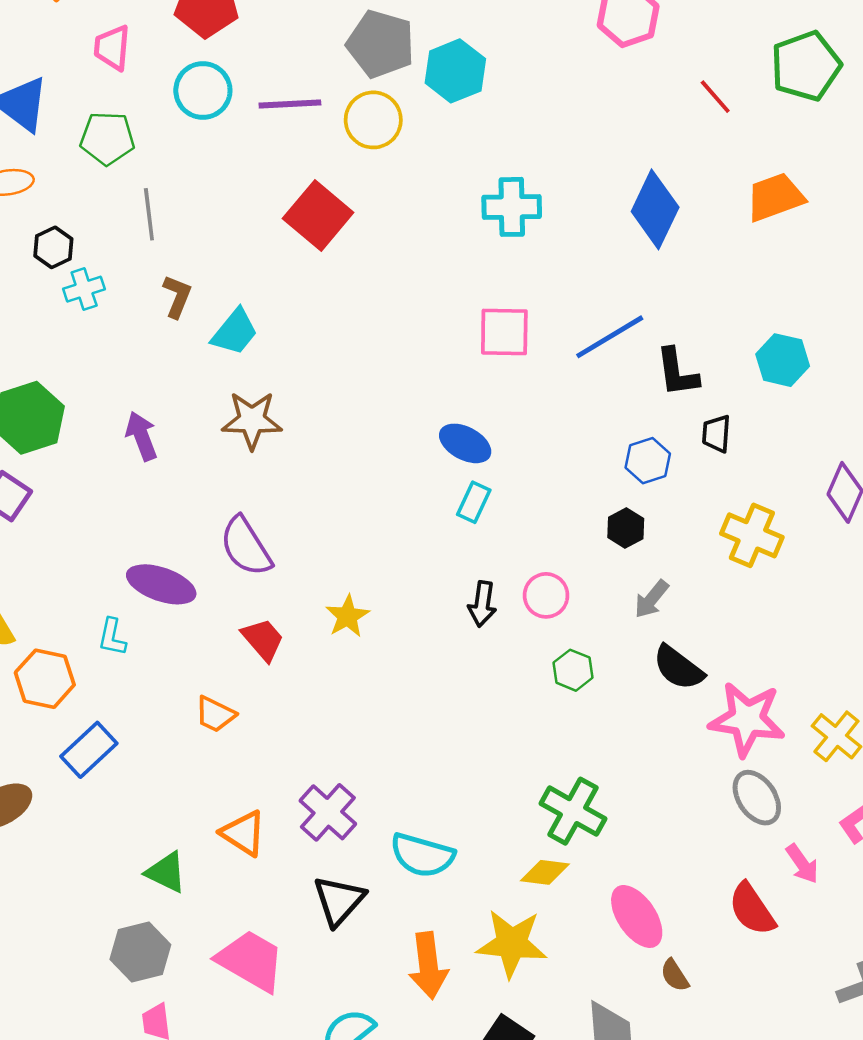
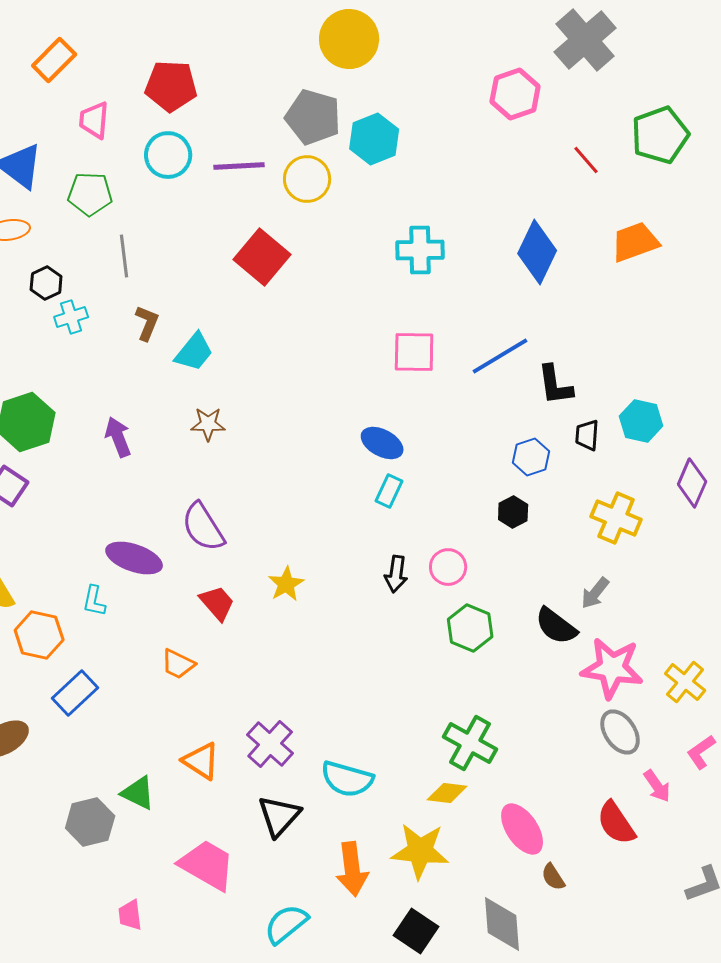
cyan hexagon: (783, 360) -> (641, 421), moved
brown star: (252, 420) -> (208, 424), size x0.7
gray arrow: (651, 599) -> (595, 593), moved
green hexagon: (573, 670) -> (470, 628), size x1.4
gray hexagon: (140, 952) -> (90, 822), moved

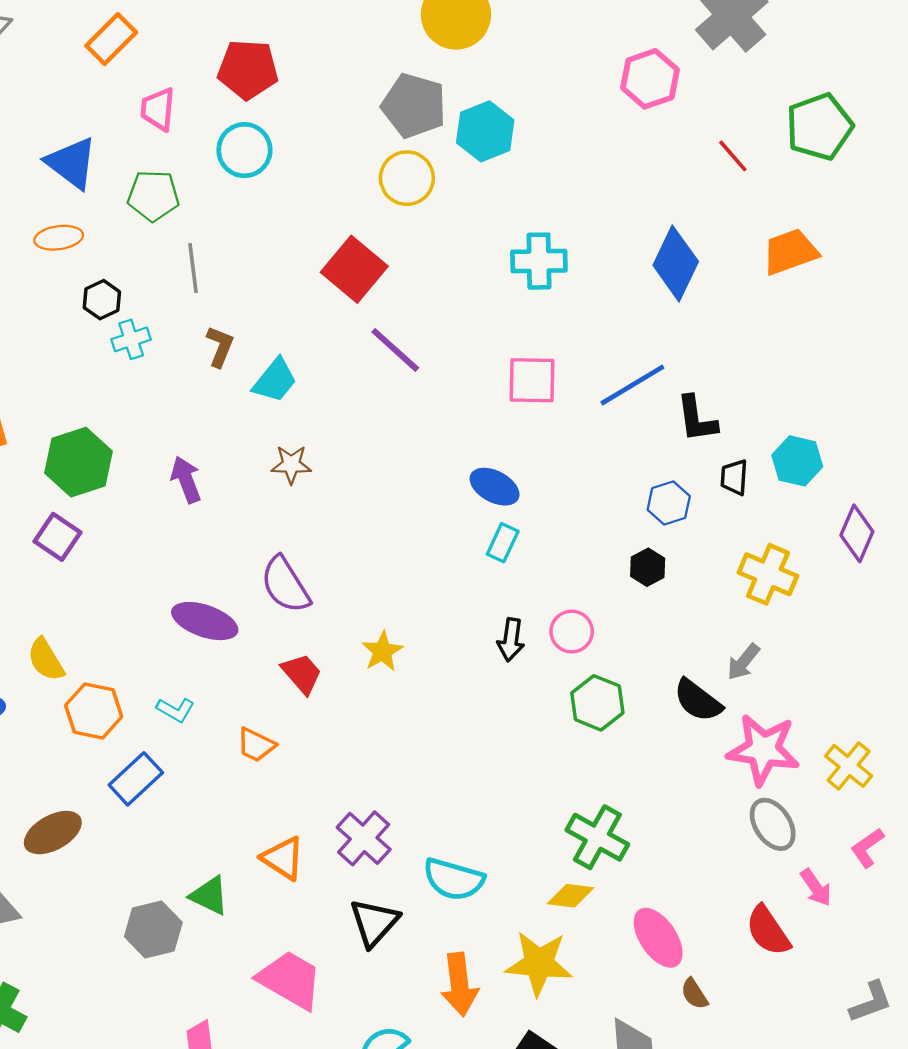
purple line: (239, 166) -> (395, 350), moved, turned 45
cyan L-shape: (94, 601) -> (175, 710), moved, turned -72

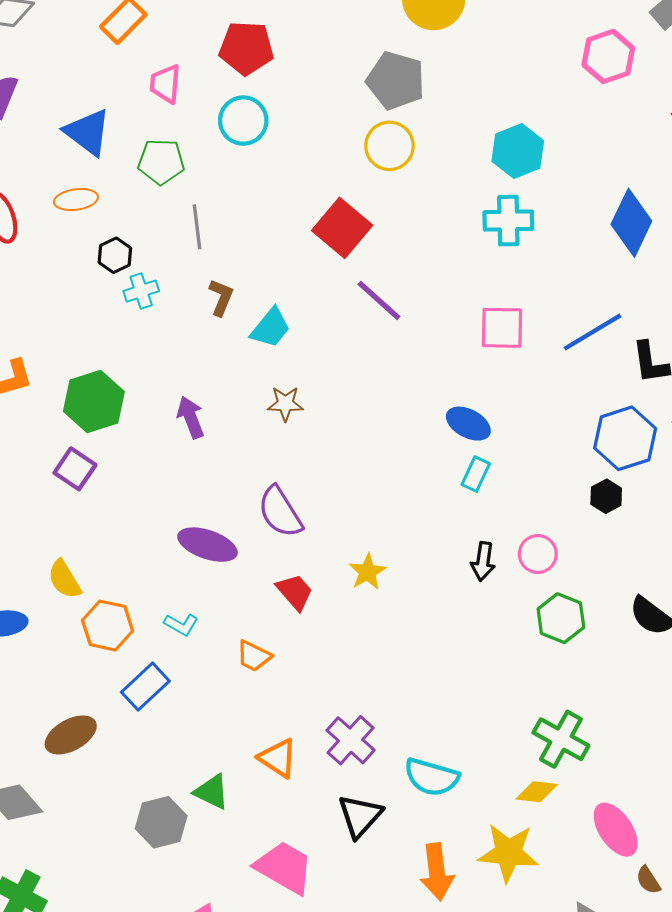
cyan hexagon: (485, 131) -> (518, 151), moved
blue hexagon: (669, 503) -> (625, 438), size x1.6

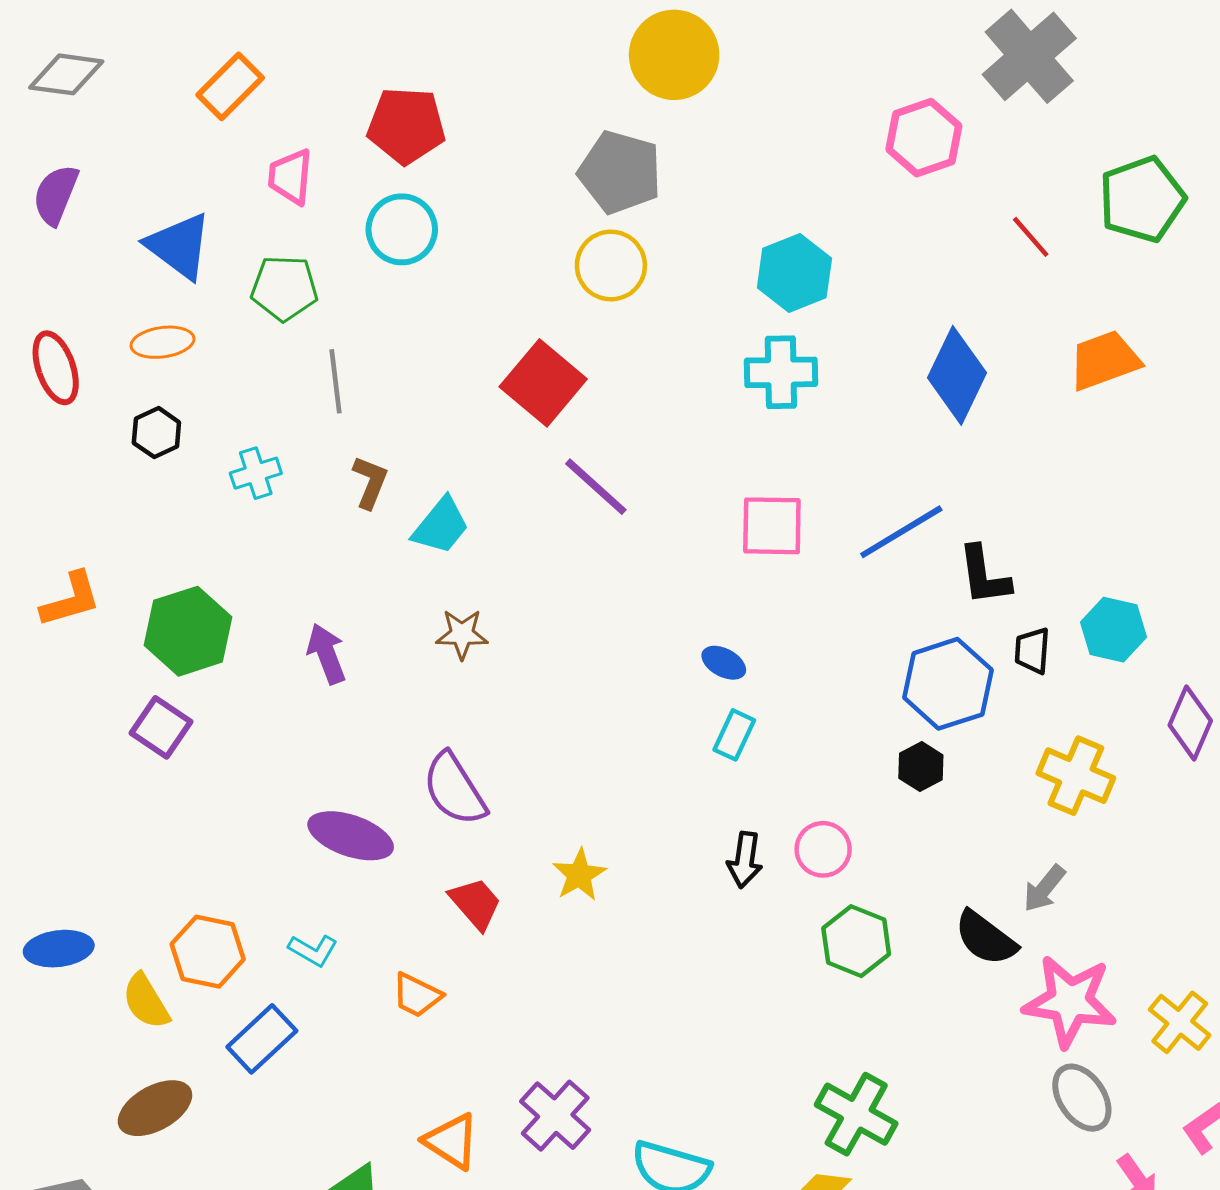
black hexagon: (115, 255) -> (156, 433), moved
blue ellipse: (468, 424) -> (724, 663), size x0.7
yellow semicircle: (64, 579) -> (146, 1001), moved

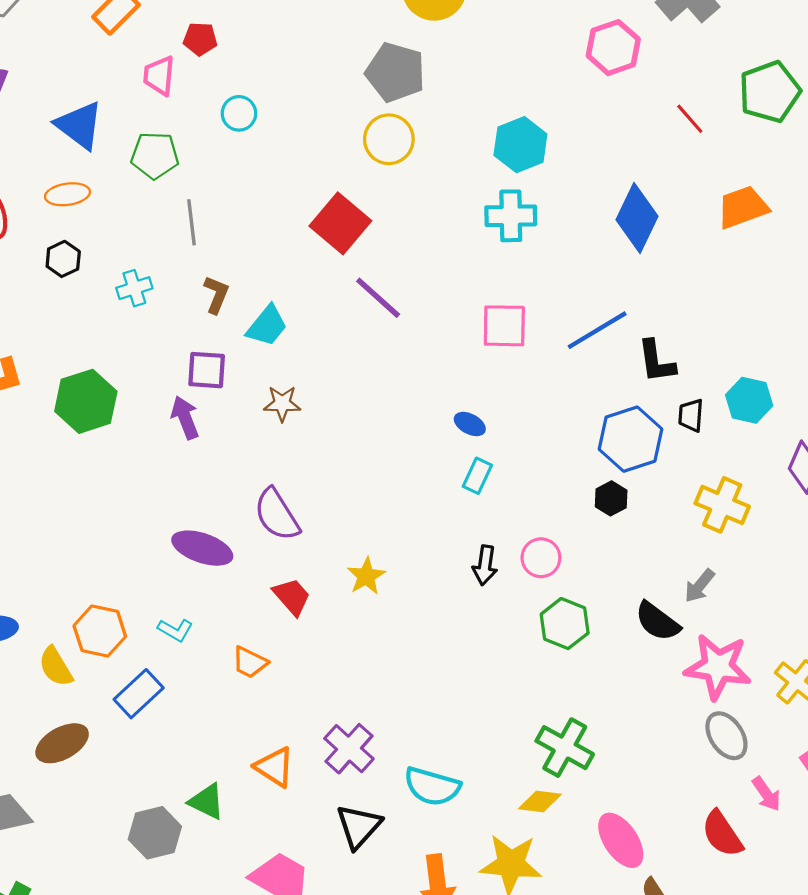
red pentagon: (406, 126) -> (200, 39), moved, size x0.6
cyan circle: (402, 229) -> (239, 113), size x0.7
purple square: (161, 727) -> (207, 370), moved, turned -30

